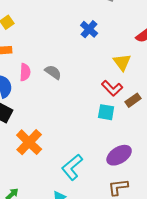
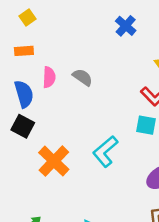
cyan L-shape: (72, 167) -> (105, 151), moved

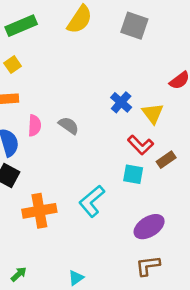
blue cross: (126, 26) -> (121, 102), moved
orange cross: (54, 161) -> (39, 211), turned 36

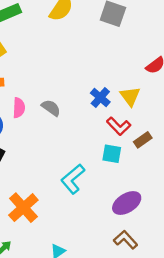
blue cross: (121, 102) -> (100, 97), moved
orange cross: (39, 211) -> (23, 208), moved, turned -32
brown L-shape: (148, 266) -> (126, 240), turned 55

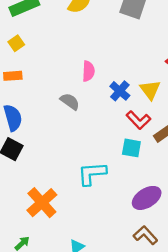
pink semicircle: (19, 108) -> (88, 71), moved
cyan L-shape: (73, 179) -> (92, 174), turned 36

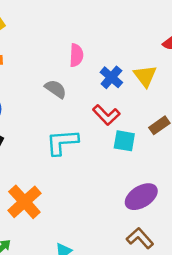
red L-shape: (138, 120) -> (106, 115), moved
cyan L-shape: (92, 174) -> (62, 142), moved

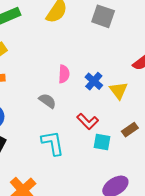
blue cross: (111, 77) -> (94, 81), moved
cyan L-shape: (62, 142) -> (53, 143), turned 84

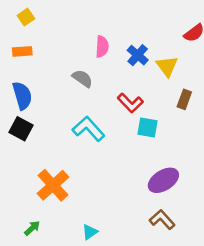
brown rectangle: (130, 130) -> (184, 99), moved, turned -35
cyan L-shape: (53, 143) -> (89, 129), turned -32

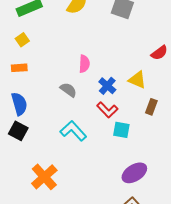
blue cross: (138, 55) -> (107, 86), moved
yellow triangle: (167, 66) -> (137, 80), turned -30

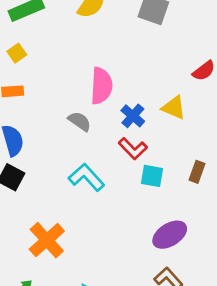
pink semicircle: (84, 64) -> (101, 86), size x1.5
brown rectangle: (151, 107) -> (197, 172), moved

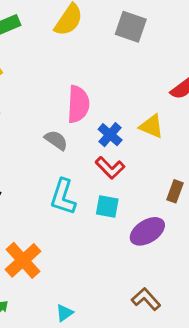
cyan square: (152, 176) -> (107, 206), moved
cyan L-shape: (86, 177) -> (63, 197), turned -120
purple ellipse: (170, 235) -> (147, 231), moved

